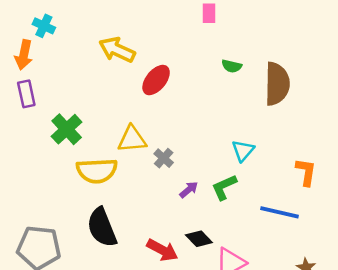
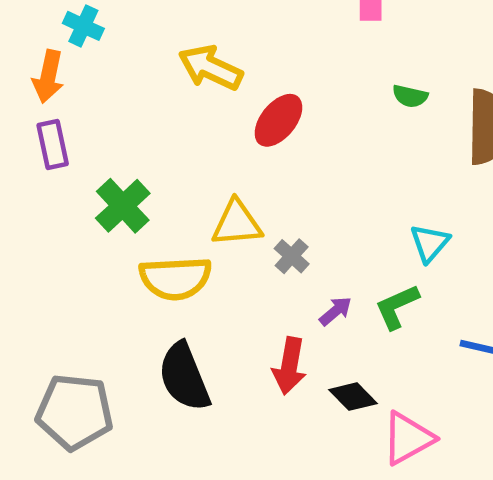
red arrow: (162, 250) -> (289, 366), moved, turned 72

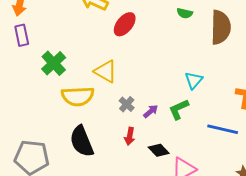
yellow triangle: (237, 223) -> (106, 71), turned 35
gray cross: (292, 256) -> (127, 104), moved
red arrow: (289, 366) -> (130, 136), size x0.7

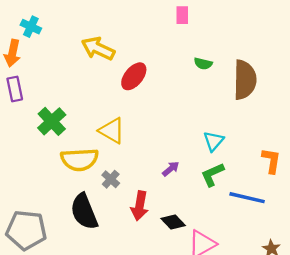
gray cross: (127, 104) -> (111, 179), moved
green L-shape: (179, 109) -> (212, 175), moved
purple arrow: (151, 111) -> (171, 169), moved
red arrow: (130, 136) -> (140, 206), size x1.4

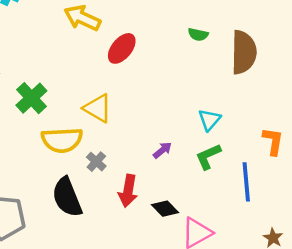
blue line: (247, 198) -> (246, 182), turned 72

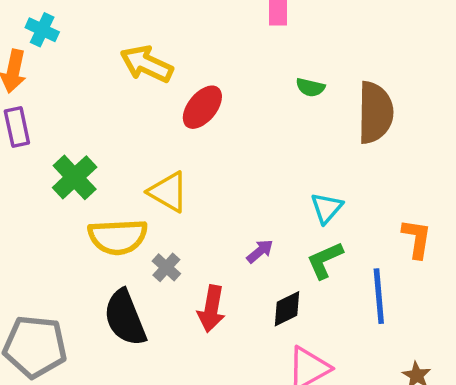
black diamond: (165, 209) -> (287, 309), moved, turned -72

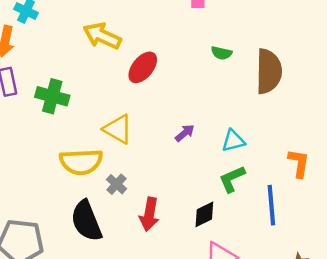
green cross: (75, 177) -> (52, 96), moved, turned -32
cyan triangle: (327, 208) -> (233, 141), turned 35
purple arrow: (260, 251) -> (185, 133), moved

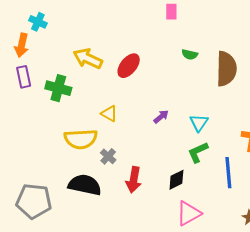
yellow arrow: (102, 36) -> (88, 59), moved
yellow triangle: (118, 129) -> (109, 114), size x0.7
cyan triangle: (233, 141) -> (199, 123), turned -42
black semicircle: (86, 221) -> (85, 185), turned 124

